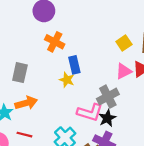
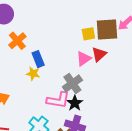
orange cross: (55, 42) -> (17, 41), turned 30
yellow square: (124, 43) -> (88, 34), moved, turned 32

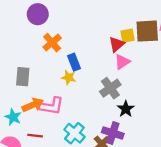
red triangle: (99, 54) -> (117, 44), moved
pink L-shape: (58, 100) -> (51, 106), moved
black star: (75, 103) -> (126, 109), moved

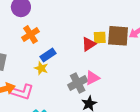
blue rectangle: (74, 62) -> (48, 55), turned 70
pink triangle: (122, 62) -> (92, 78), moved

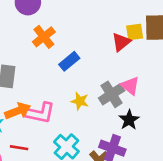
yellow star: (41, 68) -> (80, 101), moved
pink triangle: (92, 78) -> (130, 86), turned -49

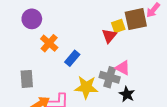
gray cross: (112, 94) -> (110, 77), turned -30
yellow star: (80, 101) -> (86, 87), size x1.6

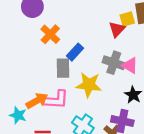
gray cross: (110, 77) -> (114, 63), moved
gray rectangle: (27, 79) -> (63, 68), moved

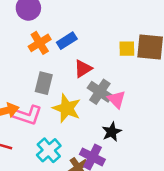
red triangle: (117, 29) -> (83, 69), moved
blue rectangle: (75, 52) -> (67, 41), moved

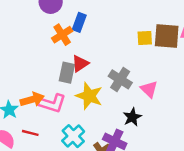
blue rectangle: (67, 41) -> (79, 22), moved, turned -36
red triangle: (83, 69) -> (80, 63), moved
pink triangle: (117, 99) -> (149, 89), moved

